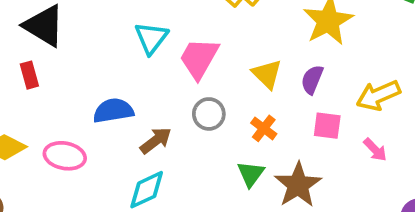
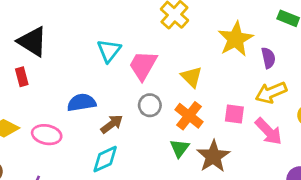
purple semicircle: (312, 80) -> (268, 58), moved, turned 145
orange cross: (264, 128) -> (189, 116), size x1.5
pink arrow: (375, 150) -> (269, 131), size x1.6

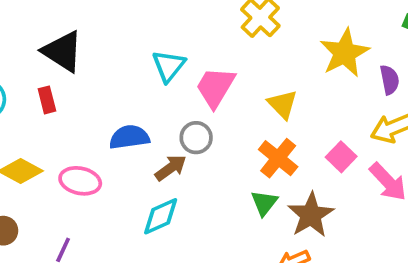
gray circle: (150, 105) -> (196, 138), moved
pink square: (234, 114) -> (341, 157), turned 35

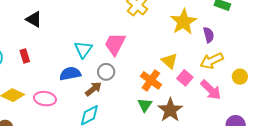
black triangle: (63, 51) -> (34, 19), moved, size x0.7
cyan triangle: (169, 66) -> (83, 50), moved
yellow triangle: (283, 104) -> (169, 61), moved

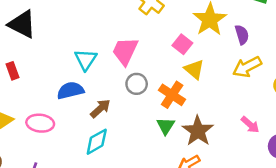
black triangle: (34, 19) -> (22, 24), size x1.4
gray circle: (106, 72) -> (137, 84), moved
pink square: (185, 78) -> (182, 44), moved
pink arrow: (211, 90) -> (250, 125), moved, size x0.7

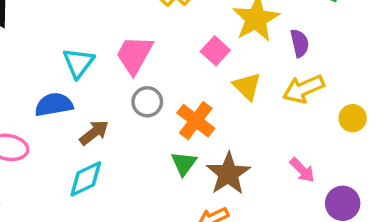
yellow triangle: (194, 69) -> (247, 86), moved

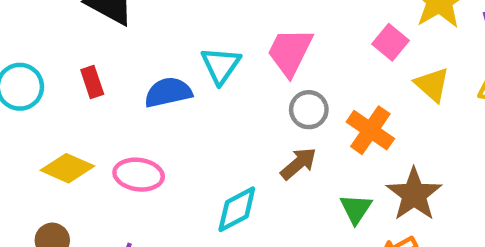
blue semicircle: (54, 105) -> (168, 92), moved
brown arrow: (94, 133) -> (299, 164), moved
green triangle: (184, 163) -> (356, 209), moved

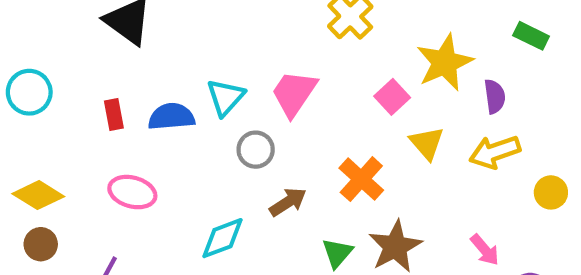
red rectangle: (92, 82) -> (114, 114), moved
gray circle: (309, 110) -> (256, 150), moved
yellow diamond: (67, 168) -> (38, 195), moved

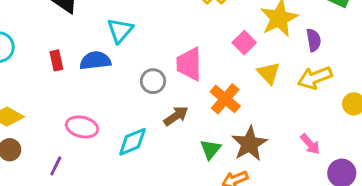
pink trapezoid: (294, 93) -> (189, 64), moved, turned -33
cyan triangle: (226, 97) -> (120, 30), moved
pink ellipse: (132, 192) -> (82, 127), moved

